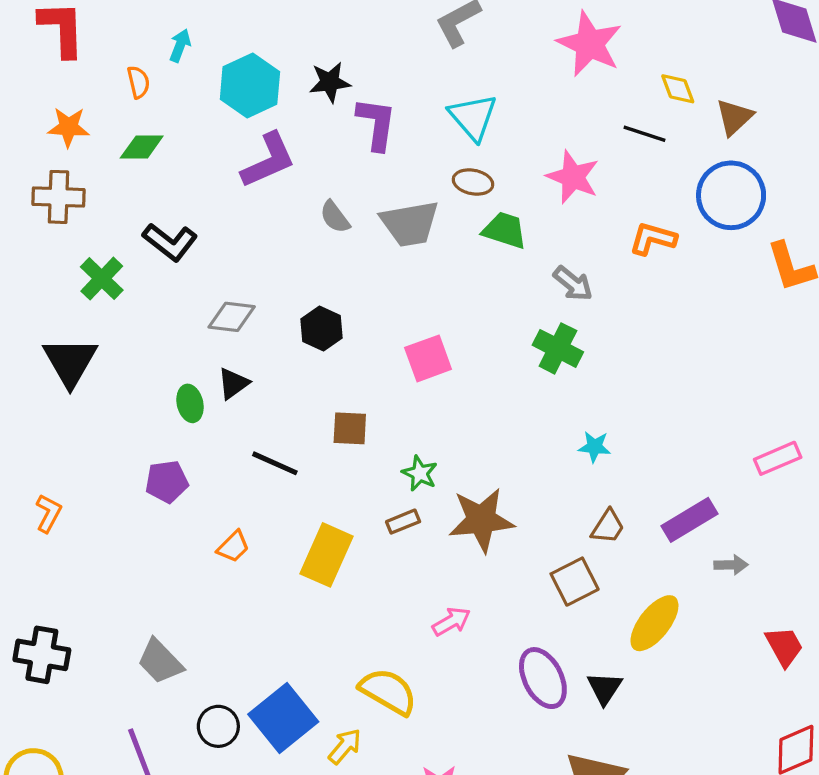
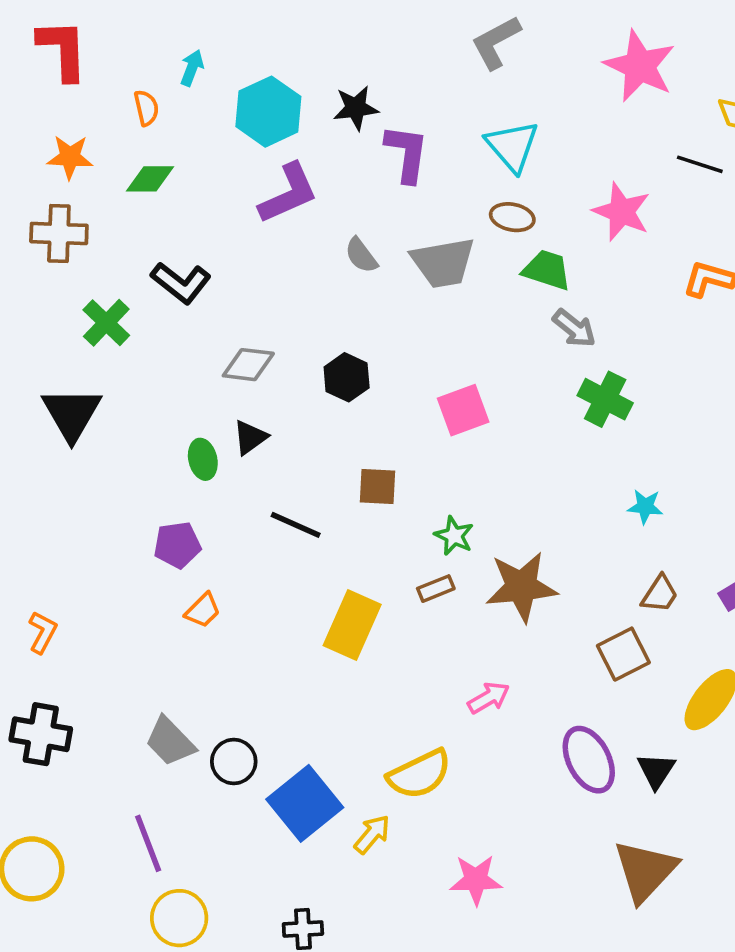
gray arrow: (573, 284) -> (574, 328), moved
orange L-shape: (49, 513) -> (43, 632), moved
orange trapezoid: (233, 547) -> (203, 610), moved
yellow semicircle: (388, 691) -> (419, 774), turned 124
black circle: (218, 726) -> (234, 761), moved

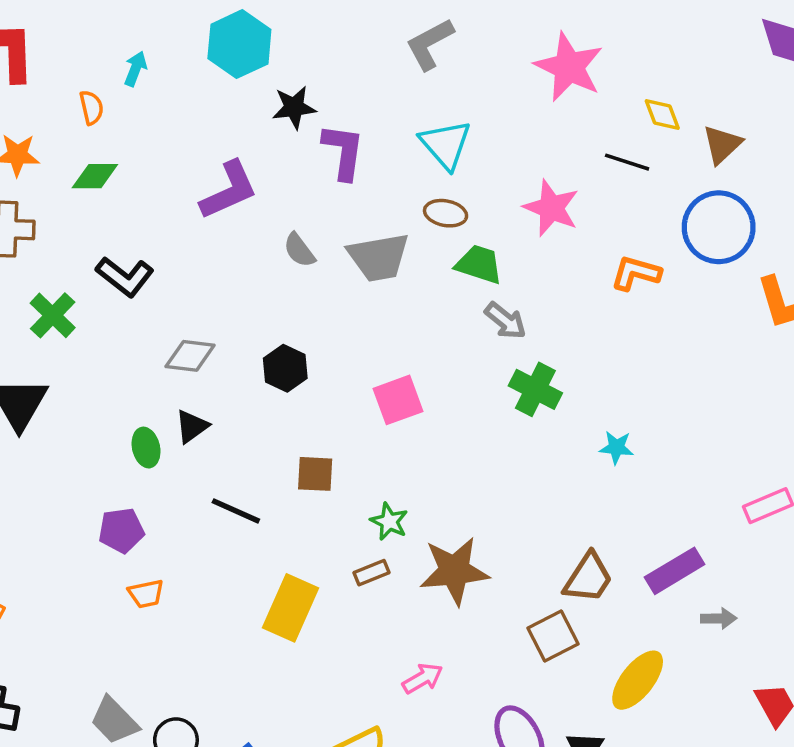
cyan hexagon: (268, 112) -> (239, 44), moved
cyan star: (645, 507) -> (616, 448), moved
brown trapezoid: (660, 594) -> (588, 578), size x1.4
orange trapezoid: (203, 610) -> (146, 594), turned 33

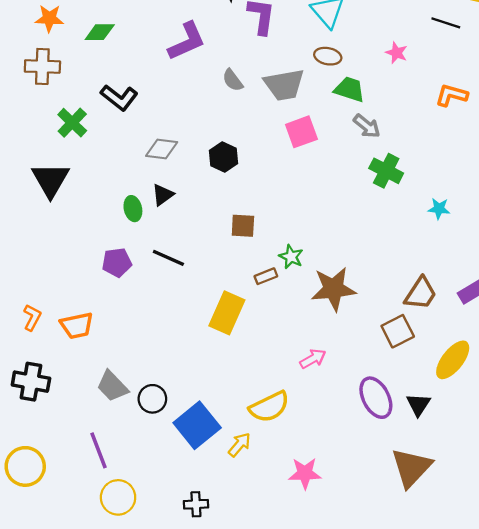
pink star: (551, 208) -> (397, 53), size x0.6
pink square: (398, 400) -> (301, 132), moved
black line: (236, 511) -> (168, 258), moved
brown rectangle: (372, 573) -> (266, 276), moved
orange trapezoid: (146, 594) -> (77, 325), moved, size x1.4

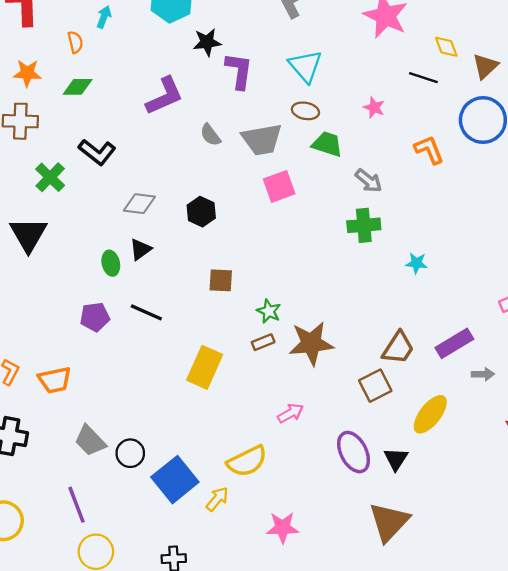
orange L-shape: (452, 95) -> (429, 150), turned 52
gray arrow: (367, 126) -> (368, 181), moved
green cross: (386, 171) -> (364, 225), turned -32
brown rectangle: (266, 276) -> (263, 342), moved

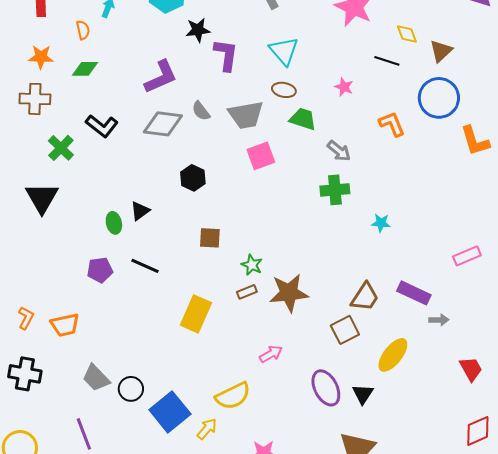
gray diamond: (139, 204) -> (163, 124), moved, size x1.4
purple rectangle: (454, 343) -> (414, 293), turned 56

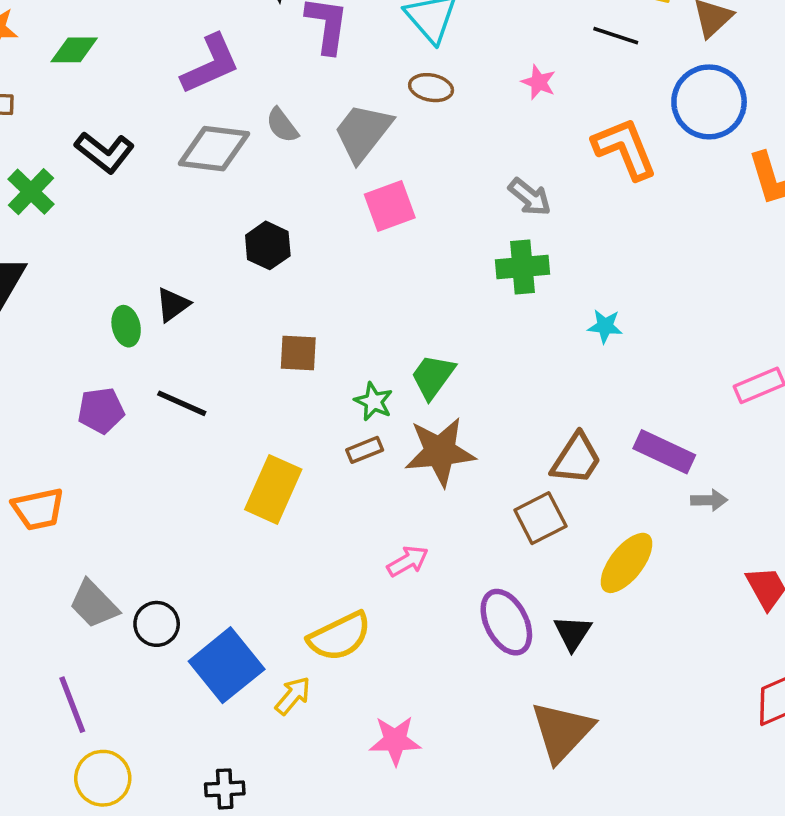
gray trapezoid: (246, 115) -> (363, 132), turned 138
green trapezoid: (303, 119) -> (433, 376), moved, turned -72
orange L-shape: (392, 124) -> (625, 149), size x1.4

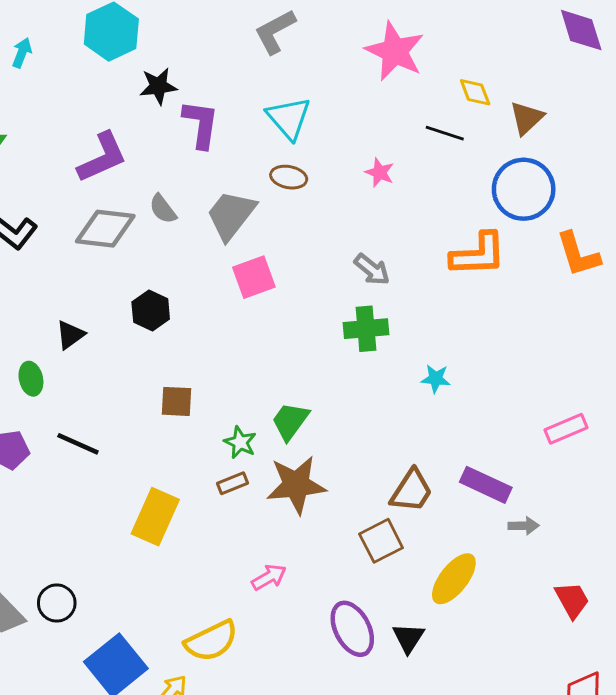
orange L-shape: (625, 149) -> (478, 254), moved, turned 110
black triangle: (173, 305) -> (70, 335), moved
black circle: (157, 624) -> (57, 603), moved

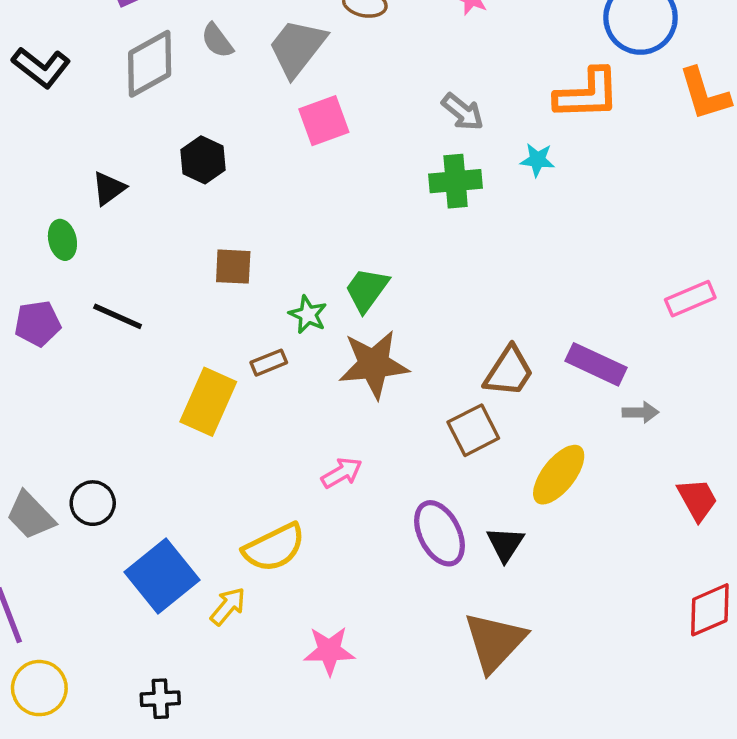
gray diamond: (105, 229) -> (150, 64), turned -36
cyan star: (436, 379) -> (537, 160), moved
brown rectangle: (233, 483) -> (269, 363), moved

